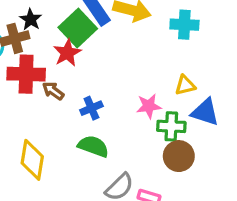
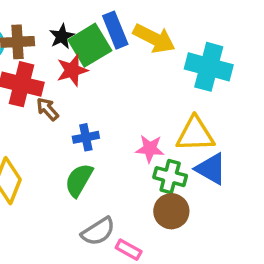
black star: (31, 19) -> (62, 36), moved
cyan cross: (184, 25) -> (209, 67), size x1.4
yellow triangle: (185, 85) -> (195, 134), size x1.6
green semicircle: (93, 146) -> (79, 180), turned -92

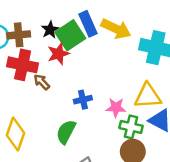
blue cross: (86, 137) -> (83, 100), moved

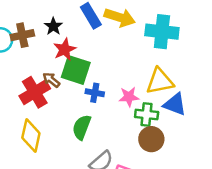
green square: (70, 35) -> (76, 70), moved, turned -32
red cross: (23, 65) -> (35, 92), moved, turned -36
blue cross: (83, 100) -> (95, 93), turned 30

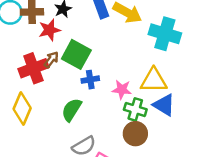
red star: (65, 49) -> (50, 30), moved
brown arrow: (51, 80) -> (51, 59), turned 78
blue cross: (95, 93) -> (90, 80), turned -30

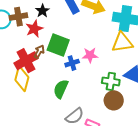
yellow triangle: (154, 80) -> (122, 42), moved
pink star: (122, 90) -> (90, 55), moved
yellow diamond: (22, 108) -> (22, 79), moved

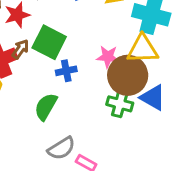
pink star: (90, 55) -> (108, 57), moved
brown circle: (114, 100) -> (128, 75), moved, size x1.4

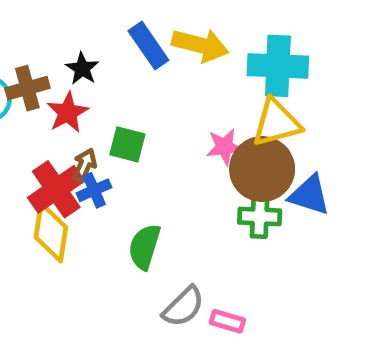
green square: (49, 42) -> (127, 144), size x0.7
blue cross: (66, 71) -> (94, 190), moved

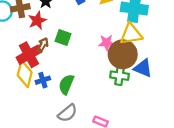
blue cross: (94, 190) -> (43, 80), moved
gray semicircle: (183, 307) -> (67, 113), moved

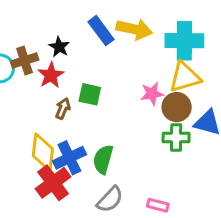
brown circle: (123, 54) -> (177, 107), size x0.7
red cross: (29, 55) -> (53, 183), moved
blue cross: (43, 80) -> (69, 158), size x1.5

